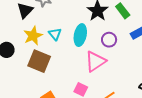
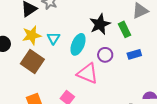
pink triangle: (95, 61) -> (88, 73), turned 45

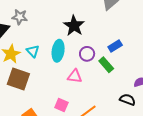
green rectangle: (125, 29) -> (106, 65), moved
pink triangle: (88, 73) -> (75, 76), size x0.7

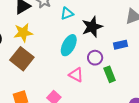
blue rectangle: (115, 46) -> (121, 45), moved
cyan triangle: (33, 51) -> (67, 13), moved, turned 32

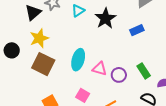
cyan ellipse: (69, 45) -> (78, 60), moved
purple circle: (95, 58) -> (119, 75), moved
green rectangle: (110, 74) -> (144, 71), moved

